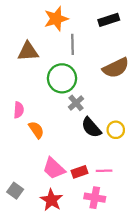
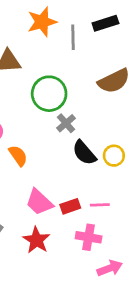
gray line: (73, 44) -> (73, 37), moved

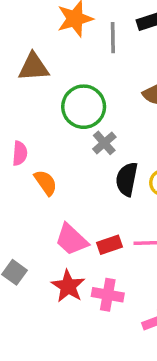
black semicircle: (84, 153) -> (127, 179), turned 52
pink cross: (89, 237) -> (108, 295), moved

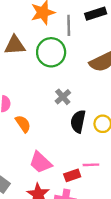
green circle: (84, 107) -> (51, 52), moved
red rectangle: (109, 245) -> (72, 175), moved

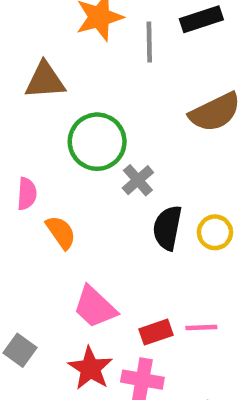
green circle: (51, 52) -> (97, 142), moved
pink line: (91, 165) -> (201, 328), moved

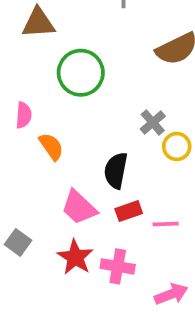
gray cross: (138, 180) -> (153, 123), moved
black semicircle: (167, 228) -> (116, 170), moved
red rectangle: (156, 332) -> (129, 211), moved

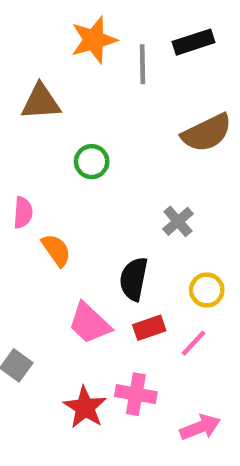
green circle: (81, 73) -> (92, 162), size x0.6
yellow circle: (177, 146) -> (207, 290), moved
pink line: (166, 224) -> (193, 343), turned -45
red star: (75, 257) -> (85, 407), moved

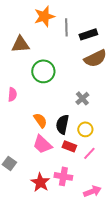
black rectangle: (193, 42) -> (88, 34), moved
green circle: (92, 162) -> (43, 71), size x1.5
orange semicircle: (56, 250) -> (40, 120), moved
yellow circle: (207, 290) -> (85, 129), moved
red rectangle: (149, 328) -> (69, 146), turned 40

